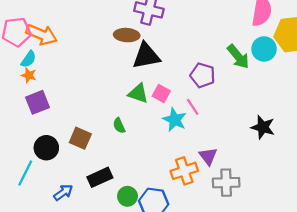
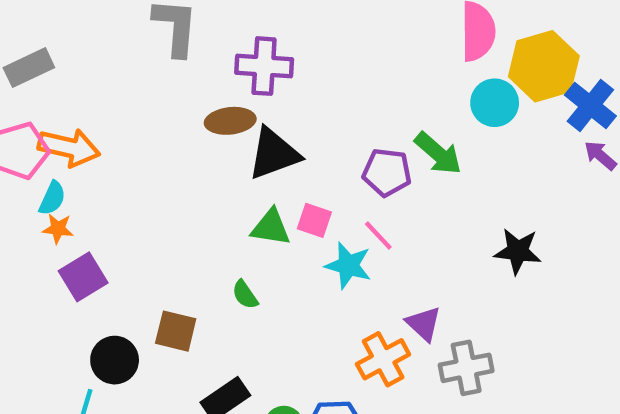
green arrow: (238, 57) -> (438, 153), moved

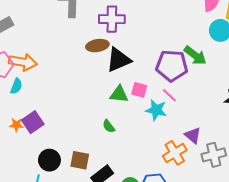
purple pentagon: (387, 172) -> (172, 66), size x1.4
orange star: (58, 229) -> (16, 125), moved
brown square: (176, 331) -> (80, 160), moved

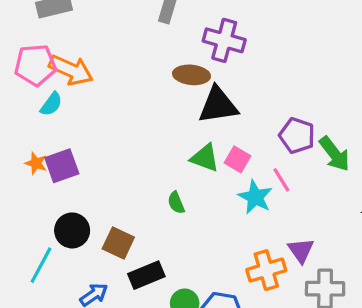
green arrow: (195, 55) -> (335, 154), moved
purple pentagon: (172, 66) -> (297, 136), size x0.7

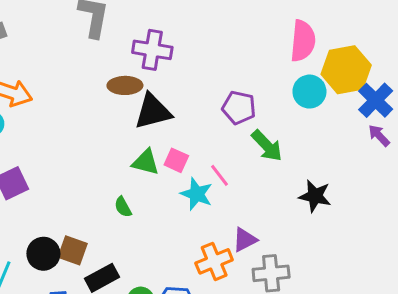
purple pentagon: (297, 136) -> (239, 108), moved
black circle: (72, 230) -> (43, 254), moved
purple triangle: (301, 250) -> (245, 240), turned 44

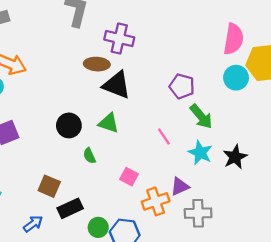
black triangle: (153, 111) -> (117, 85), turned 32
pink square: (176, 160) -> (129, 177), moved
cyan star: (197, 194) -> (200, 153), moved
black star: (315, 196) -> (235, 157), turned 30
black circle: (43, 254) -> (69, 125), moved

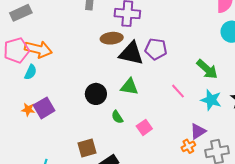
purple pentagon: (182, 86) -> (156, 49), moved
pink square: (129, 177) -> (144, 127), moved, turned 35
brown square: (49, 186) -> (87, 148), turned -30
orange cross: (156, 201) -> (188, 146), moved, size x0.6

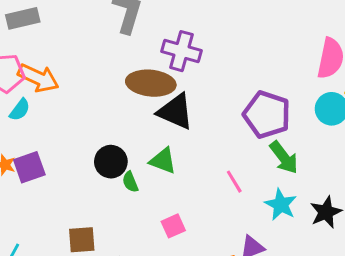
brown ellipse: (112, 38) -> (151, 83), size x1.4
purple pentagon: (156, 49) -> (267, 115), moved, size x1.4
green semicircle: (117, 117) -> (130, 182), moved

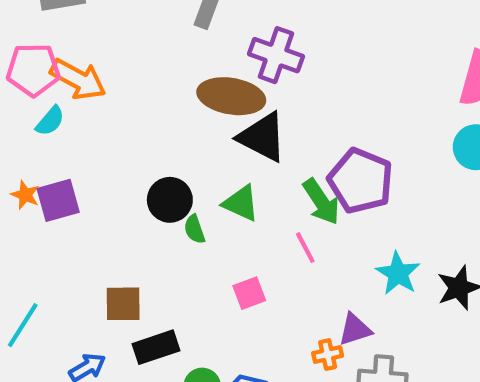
purple pentagon: (267, 115) -> (361, 181), moved
green arrow: (284, 158) -> (321, 202), moved
pink line: (234, 182) -> (305, 248), moved

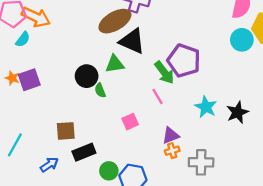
brown ellipse: (231, 96) -> (115, 21), turned -36
green triangle: (241, 203) -> (115, 64), moved, turned -30
purple triangle: (355, 330) -> (171, 135), moved

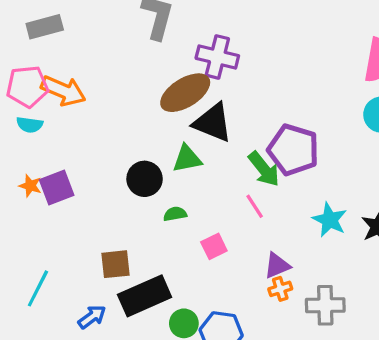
cyan semicircle: (23, 39) -> (30, 125), moved, turned 63
green semicircle: (100, 90) -> (175, 214), moved, turned 104
black rectangle: (84, 152) -> (145, 296), size x1.4

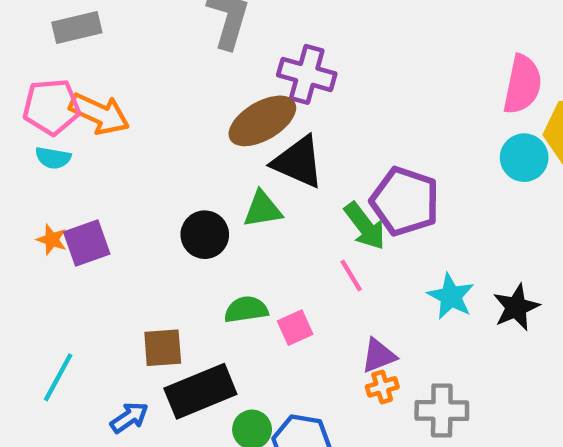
green semicircle: (175, 214) -> (246, 309), moved, size x1.4

